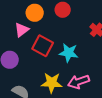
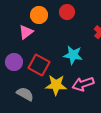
red square: (43, 46) -> (39, 65), moved

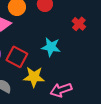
pink arrow: (83, 84) -> (61, 90), moved

